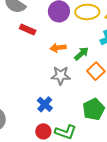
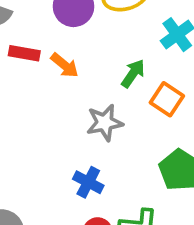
orange arrow: (58, 48) -> (65, 65), moved, turned -119

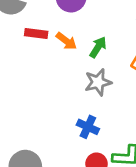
green arrow: (133, 74) -> (98, 47), moved

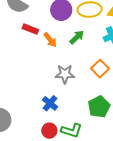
green arrow: (98, 47) -> (77, 37), moved

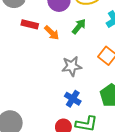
blue cross: (50, 103) -> (73, 99), moved

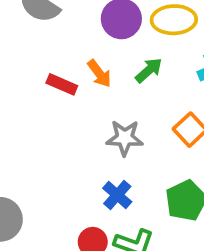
red rectangle: (30, 24) -> (62, 84), moved

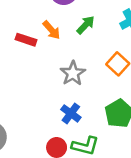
gray star: (125, 138) -> (73, 73), turned -30

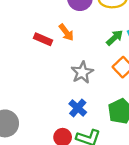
green arrow: (86, 25) -> (115, 38), moved

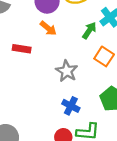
orange arrow: (66, 32) -> (48, 28), moved

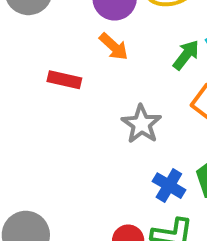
blue cross: (71, 106) -> (169, 186), moved

